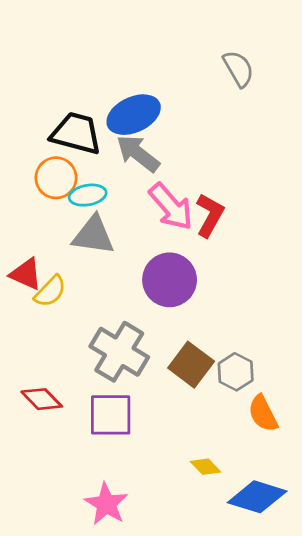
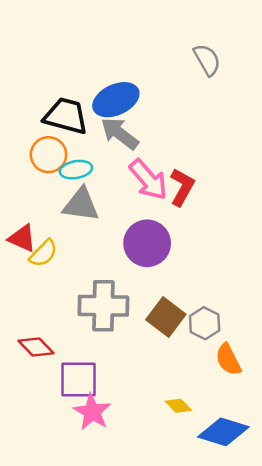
gray cross: (119, 352) -> (103, 306), turned -30
purple square: (111, 415) -> (78, 379), moved
pink star: (106, 504) -> (92, 412), moved

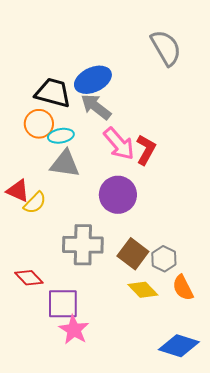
gray semicircle: (207, 60) -> (166, 48), size x1.4
yellow diamond: (178, 406) -> (143, 290), moved, size x1.4

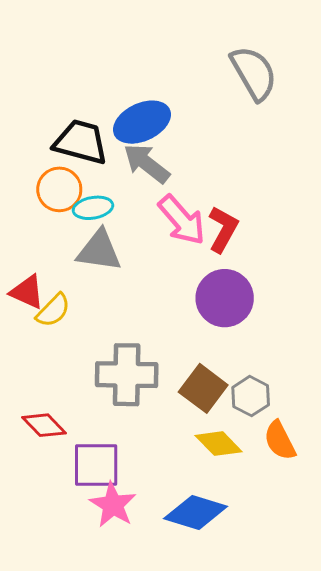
purple circle: (118, 195) -> (225, 298), moved
blue diamond: (179, 346) -> (196, 512), moved

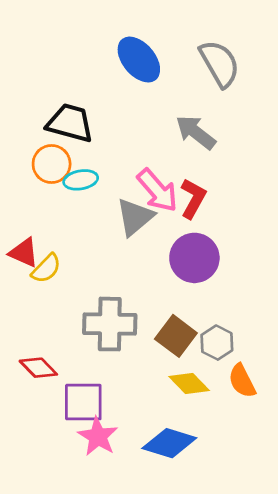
blue ellipse: (142, 122) -> (139, 60), moved, turned 75
gray arrow: (147, 163) -> (196, 132), moved
gray triangle: (99, 251) -> (135, 217), moved, turned -48

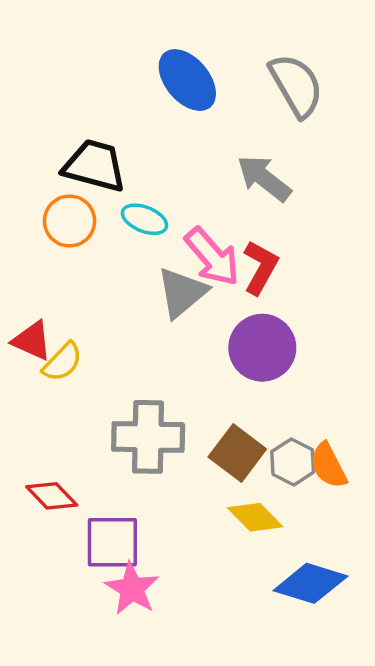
cyan ellipse: (81, 180) -> (144, 219), moved, turned 32
orange semicircle: (242, 381) -> (328, 466), moved
blue diamond: (169, 443) -> (310, 583), moved

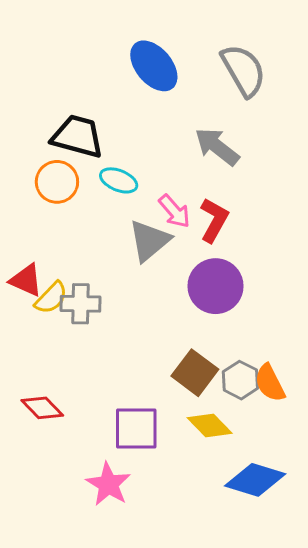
pink arrow: (212, 257) -> (174, 211), size x0.7
gray cross: (148, 437) -> (80, 304), moved, size x0.7
purple square: (112, 542) -> (136, 429), moved

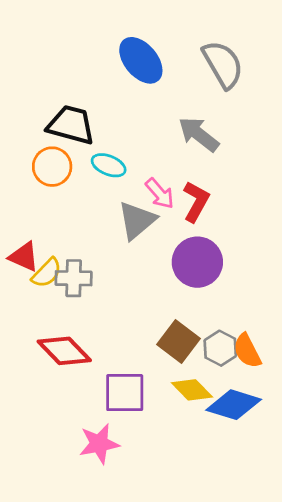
red diamond: (42, 408) -> (64, 351), moved, size x1.4
blue diamond: (255, 480) -> (234, 405), moved
pink star: (108, 484) -> (99, 444), turned 30

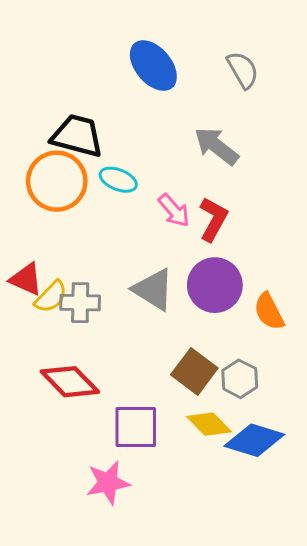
gray semicircle: (223, 64) -> (243, 70), size x0.7
orange circle: (52, 167) -> (57, 181), size x1.4
gray triangle: (137, 220) -> (153, 289), moved, turned -48
orange semicircle: (247, 351) -> (269, 311), moved

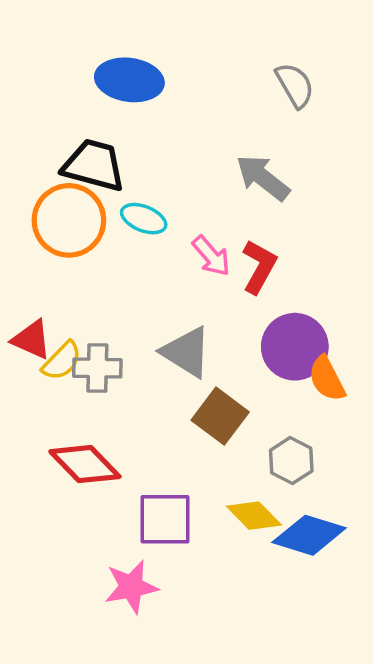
blue ellipse: (153, 66) -> (129, 80), moved, turned -42
purple circle: (215, 285) -> (295, 347), moved
brown square: (194, 371) -> (220, 416), moved

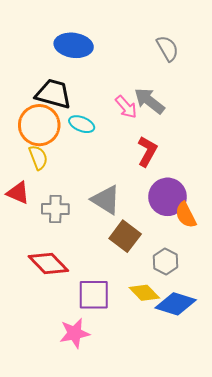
pink arrow: (211, 256) -> (126, 107), moved
yellow semicircle: (62, 361) -> (38, 157), moved, turned -65

